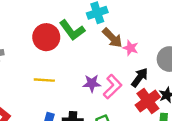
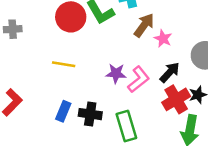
brown arrow: (112, 38) -> (144, 25), turned -105

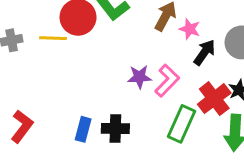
yellow line: (64, 64) -> (53, 38), moved
black arrow: (170, 72) -> (205, 52), moved
green rectangle: (126, 126) -> (181, 124), moved, turned 48

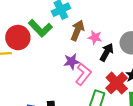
purple star: (140, 77) -> (72, 62), moved

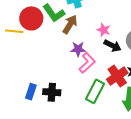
brown arrow: (77, 30) -> (70, 24), moved
black arrow: (107, 52) -> (112, 46), turned 78

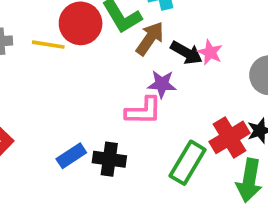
black arrow: (112, 46) -> (186, 53), moved
pink L-shape: (87, 63) -> (143, 111), moved, turned 40
blue rectangle: (31, 92) -> (71, 156), turned 35

